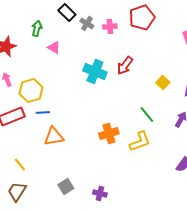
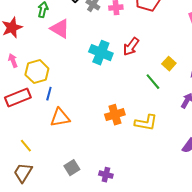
pink triangle: (54, 48) -> (60, 29), size x1.5
blue line: (43, 112) -> (49, 94), turned -72
green line: (147, 114) -> (153, 82), moved
yellow L-shape: (140, 142) -> (146, 123), turned 30

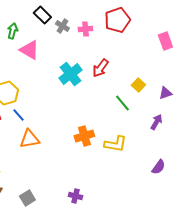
cyan cross: (101, 53) -> (70, 74), turned 30
blue line: (49, 94) -> (18, 115), turned -56
gray square: (72, 168) -> (27, 198), moved

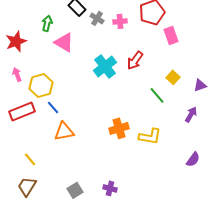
pink rectangle: (165, 41) -> (171, 35), moved
gray square: (27, 198) -> (75, 190), moved

